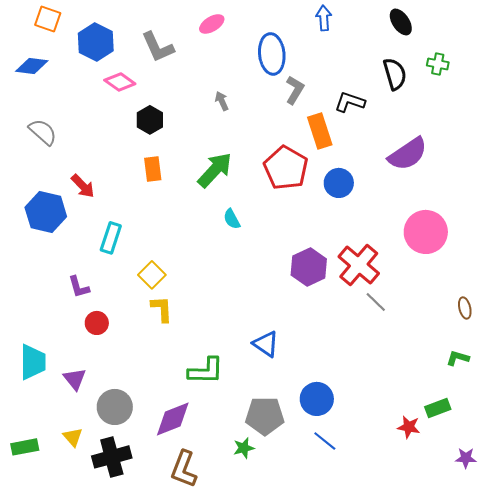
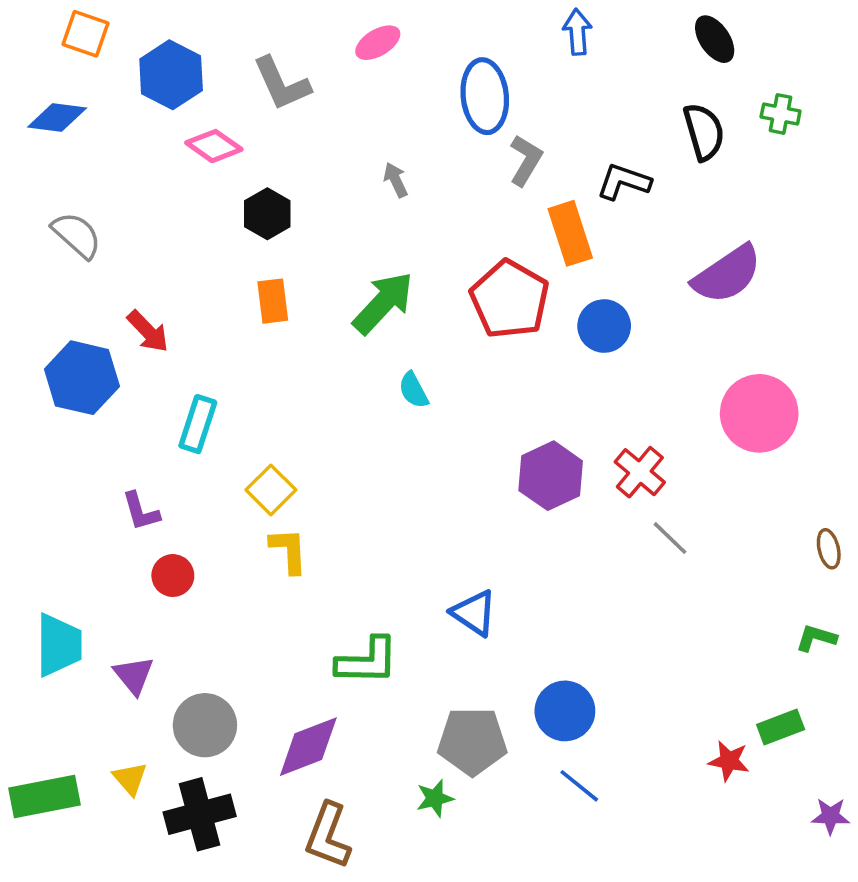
red cross: (359, 265) -> (640, 472), size x0.7
green rectangle: (25, 447) -> (45, 796), size x1.4

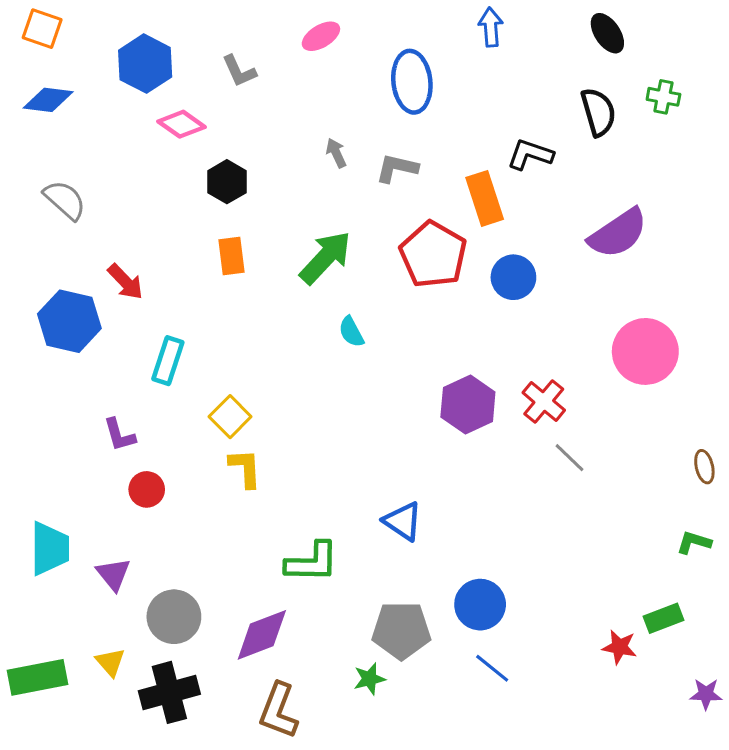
orange square: (86, 34) -> (42, 29), moved
gray L-shape: (282, 84) -> (239, 71), size x0.7
gray L-shape: (526, 160) -> (397, 168), moved, turned -108

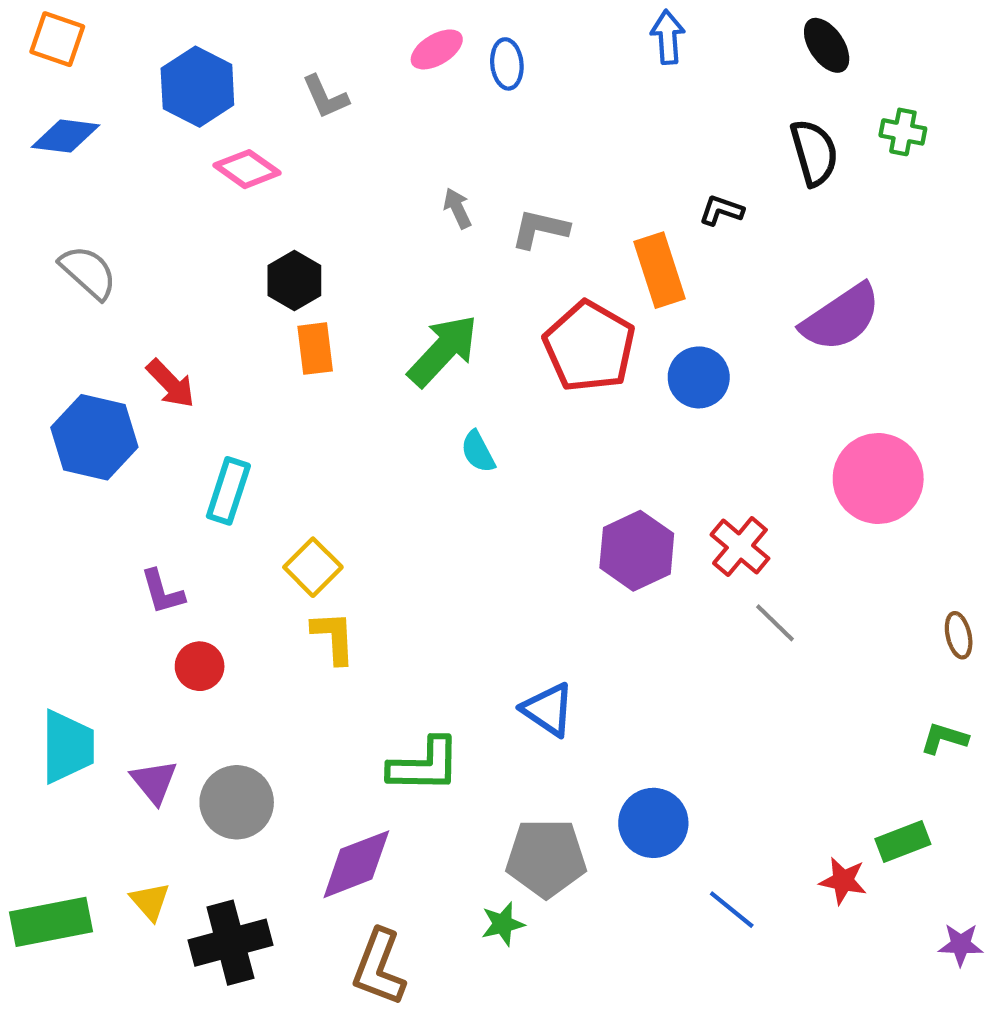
blue ellipse: (412, 82) -> (507, 64), moved, size x0.6
black L-shape: (530, 154) -> (721, 210), size x0.7
black hexagon: (227, 182) -> (294, 280), moved
gray circle: (174, 617) -> (237, 802), moved
blue line: (492, 668) -> (732, 910), moved

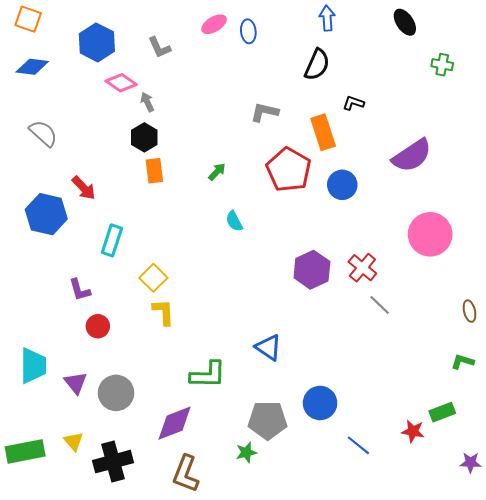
black semicircle: (814, 153) -> (317, 65), moved, turned 40
gray arrow: (457, 208) -> (147, 102), moved
green arrow: (443, 351) -> (217, 172), size x0.5

